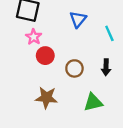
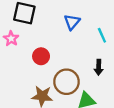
pink star: (34, 37) -> (11, 39), moved
brown circle: (74, 68) -> (66, 82), moved, size x1.5

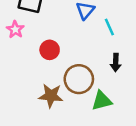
cyan line: (102, 35) -> (109, 27), moved

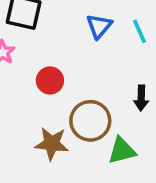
cyan line: (109, 27) -> (139, 31), moved

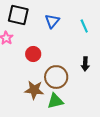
blue triangle: (99, 26) -> (52, 21), moved
green triangle: (122, 151) -> (55, 101), moved

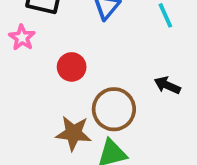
black arrow: (85, 64) -> (167, 85), turned 112

